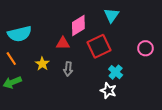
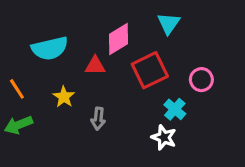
cyan semicircle: (20, 34) -> (50, 48), moved
pink circle: (145, 48) -> (201, 80), moved
gray arrow: (68, 69) -> (98, 119), moved

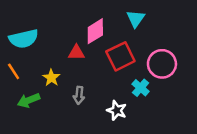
cyan semicircle: (50, 48) -> (24, 39), moved
pink circle: (201, 80) -> (162, 64), size x1.5
green arrow: (18, 125) -> (29, 100), moved
white star: (164, 137) -> (117, 110), moved

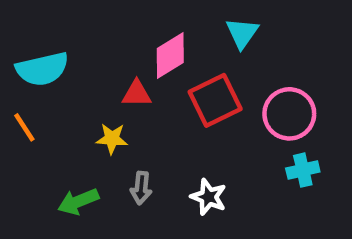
yellow star: (51, 78) -> (112, 139), moved, turned -30
cyan cross: (141, 88) -> (303, 170), moved, turned 36
gray arrow: (79, 95) -> (141, 188), moved
green arrow: (29, 100) -> (78, 201), moved

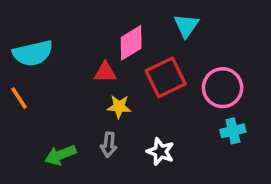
yellow star: (112, 139) -> (119, 107), moved

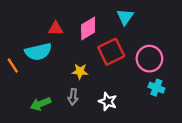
cyan semicircle: (33, 53) -> (38, 52), moved
red triangle: (105, 72) -> (56, 28), moved
cyan cross: (233, 131) -> (156, 88), turned 35

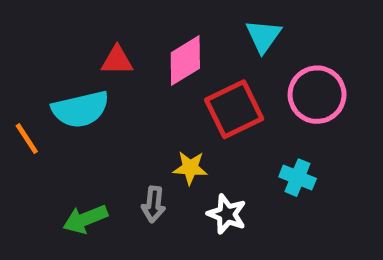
pink circle: (149, 59) -> (317, 95), moved
yellow star: (80, 71) -> (190, 168), moved
cyan cross: (156, 88) -> (298, 178), moved

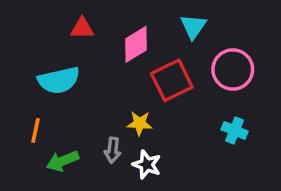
red triangle: (117, 60) -> (82, 28), moved
orange line: (27, 139) -> (36, 130), moved, turned 45
cyan cross: (298, 178) -> (235, 130), moved
white star: (227, 214) -> (147, 165), moved

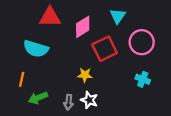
red triangle: (82, 28) -> (50, 17), size x1.5
cyan semicircle: (59, 80) -> (36, 49), turned 30
gray arrow: (113, 150) -> (69, 102), moved

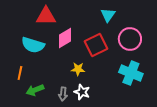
pink diamond: (83, 27) -> (65, 38), moved
cyan cross: (143, 79) -> (131, 73), size x1.6

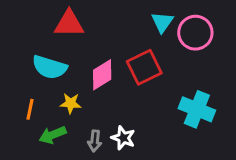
pink diamond: (65, 38) -> (102, 75), moved
pink circle: (130, 39) -> (195, 33), moved
yellow star: (78, 69) -> (71, 103), moved

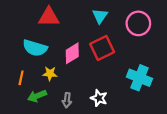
cyan triangle: (162, 22) -> (100, 16), moved
white star: (123, 138) -> (99, 98), moved

